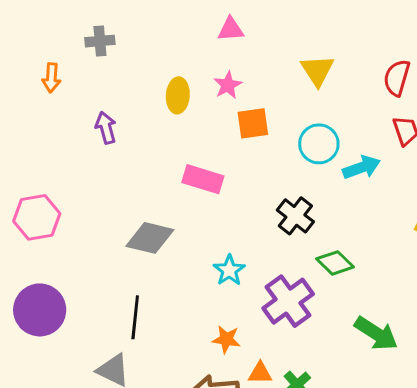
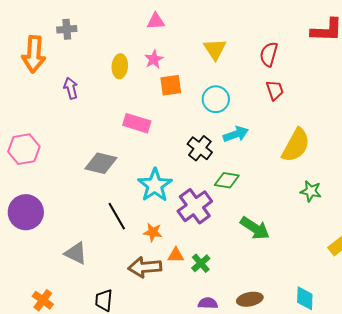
orange arrow: (51, 78) -> (34, 54), size x1.8
cyan arrow: (362, 167) -> (236, 134), moved
green diamond: (335, 263) -> (227, 180), turned -35
cyan star: (229, 270) -> (155, 185), size x1.6
black line: (135, 317) -> (117, 216), moved, turned -36

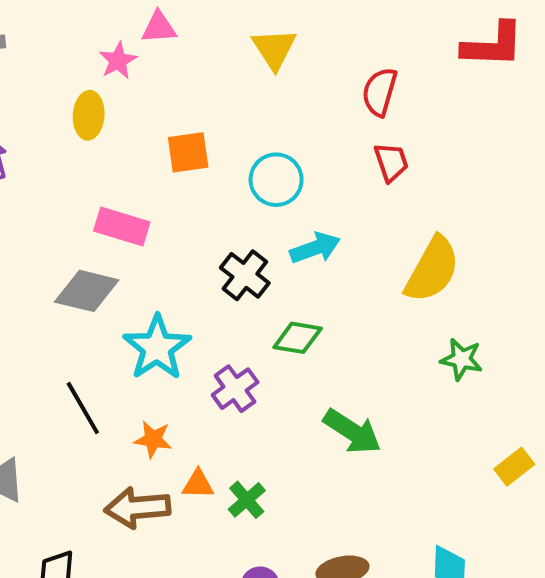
yellow triangle: (215, 49) -> (274, 49), moved
pink star: (154, 59) -> (118, 61), moved
gray diamond: (101, 163) -> (87, 291), moved
purple cross: (195, 206) -> (235, 389), size x0.7

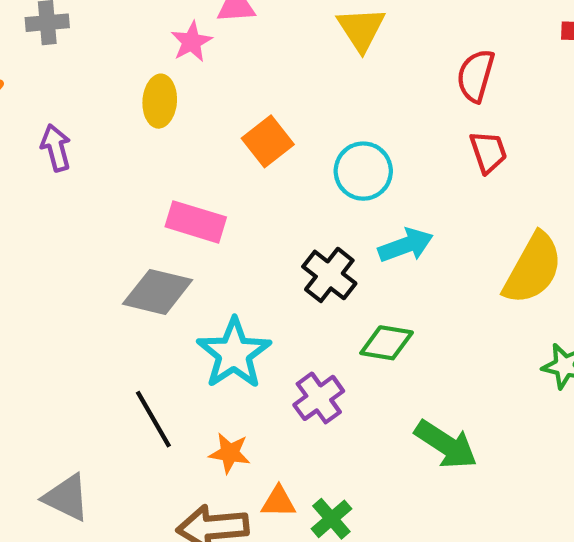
orange square: (188, 152) -> (268, 141), turned -30

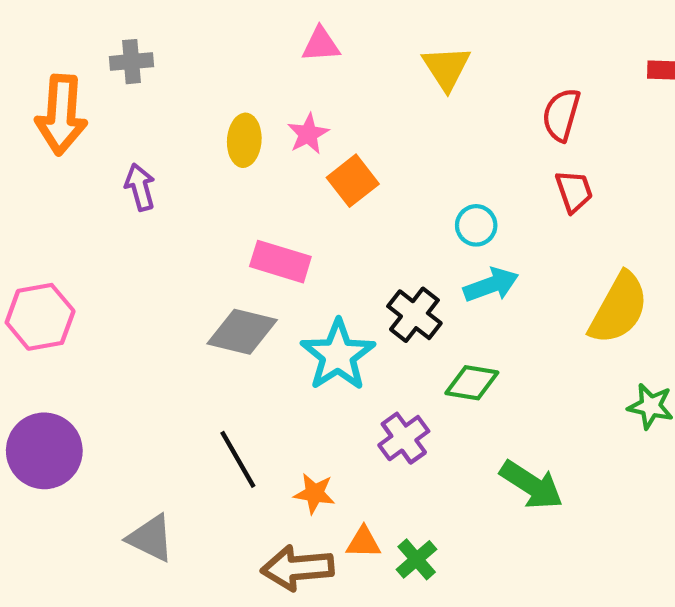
pink star: (192, 42) -> (308, 134), moved
cyan circle: (363, 171) -> (476, 225), moved, size x0.7
cyan star: (234, 353) -> (338, 355), moved

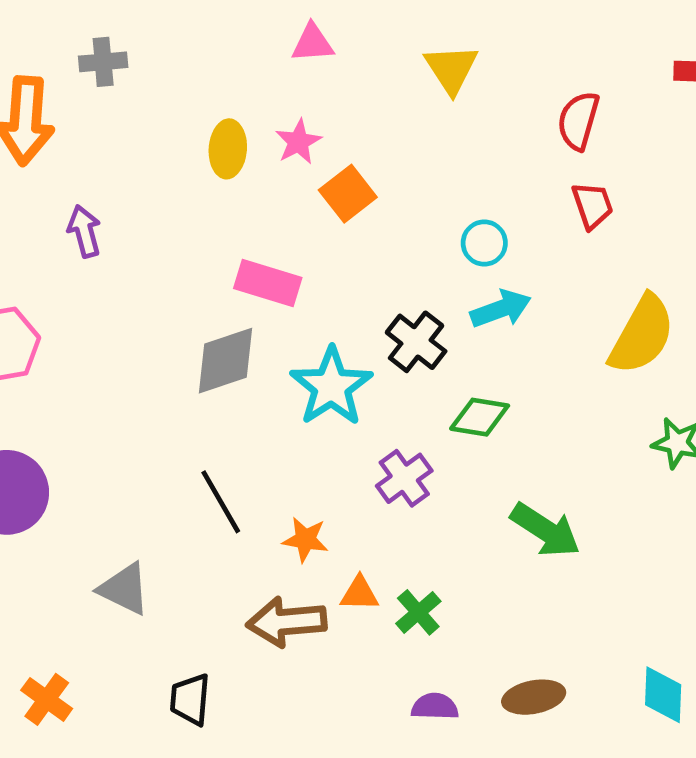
purple arrow: (140, 187) -> (84, 231), moved
gray diamond: (242, 332) -> (225, 361), turned -32

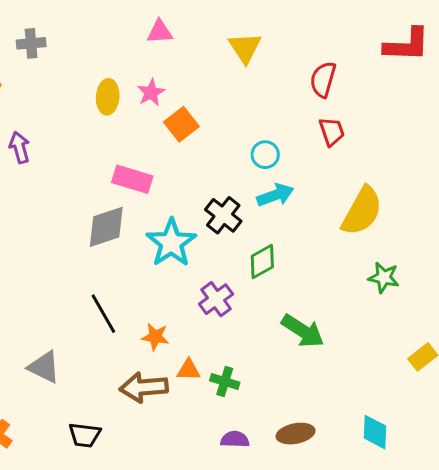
green diamond: (480, 417) -> (262, 262), turned -39
green cross: (418, 612) -> (225, 382), turned -32
black trapezoid: (190, 699) -> (85, 435), turned -88

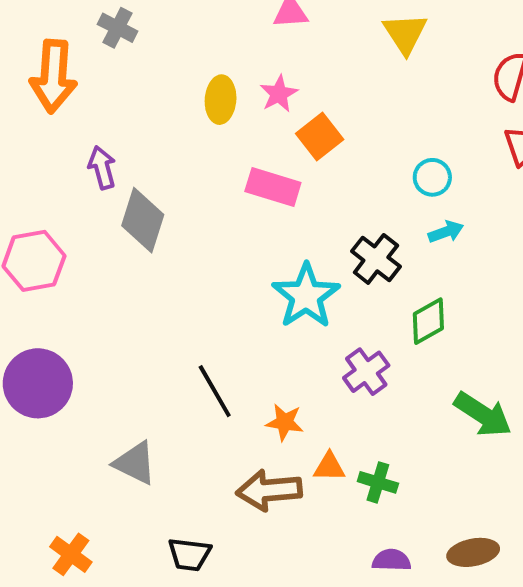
gray cross: (31, 43) -> (118, 28), turned 32
pink rectangle: (132, 179) -> (273, 187), moved
cyan arrow: (275, 195) -> (446, 232), size x0.7
gray diamond: (106, 227) -> (143, 220), moved, turned -54

